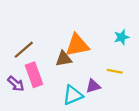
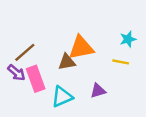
yellow line: (115, 71) -> (121, 62), moved
purple arrow: (16, 84) -> (16, 73), moved
cyan triangle: (73, 95) -> (62, 97), moved

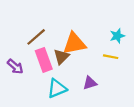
brown line: (25, 52) -> (36, 37), moved
brown triangle: (67, 62) -> (61, 57), turned -35
pink rectangle: (36, 79) -> (44, 60), moved

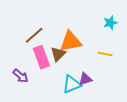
cyan star: (117, 36) -> (110, 23), moved
purple arrow: (15, 67) -> (21, 76), moved
cyan triangle: (57, 88) -> (72, 84), moved

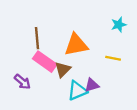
brown line: (34, 35) -> (37, 38), turned -54
brown triangle: (58, 54) -> (63, 69), moved
pink rectangle: (41, 57) -> (45, 62), turned -35

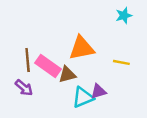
cyan star: (119, 25) -> (124, 16), moved
brown line: (37, 38) -> (28, 60), moved
brown triangle: (63, 69) -> (67, 74), turned 30

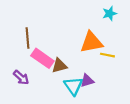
orange triangle: (82, 48) -> (91, 42), moved
brown line: (28, 60) -> (27, 38), moved
cyan triangle: (83, 97) -> (73, 86), turned -42

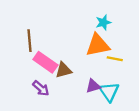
cyan star: (110, 13) -> (103, 22), moved
purple arrow: (21, 77) -> (41, 88), moved
cyan triangle: (73, 86) -> (109, 92), moved

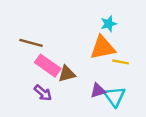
brown line: (30, 41) -> (31, 43), turned -70

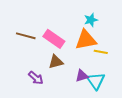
pink rectangle: (48, 66) -> (54, 39), moved

